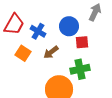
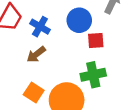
brown arrow: (51, 52) -> (36, 54), moved
orange square: (23, 53) -> (34, 92), moved

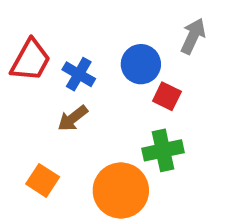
red square: (96, 41) -> (167, 96), turned 30
orange square: (34, 92) -> (43, 180), moved

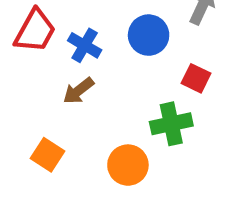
red square: (167, 96) -> (196, 78), moved
orange circle: (121, 191) -> (128, 165), size x0.7

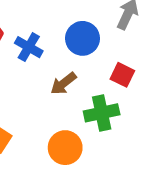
brown arrow: (78, 91) -> (63, 83), moved

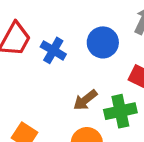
brown arrow: (63, 83) -> (85, 100), moved

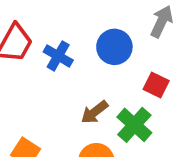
green cross: (120, 111) -> (134, 125), turned -36

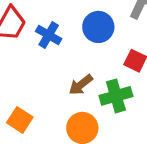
green cross: (134, 125) -> (116, 96), turned 32

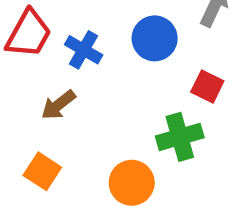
brown arrow: (81, 85) -> (58, 105), moved

